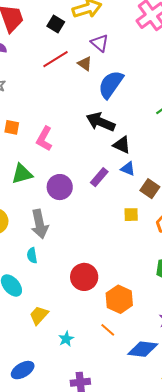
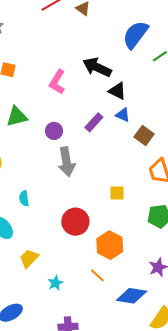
blue semicircle: (111, 84) -> (136, 35), moved
pink L-shape: (44, 139) -> (57, 82), moved
purple circle: (60, 187) -> (54, 131), size x0.7
yellow square: (131, 215) -> (117, 193), moved
gray arrow: (40, 224) -> (66, 162), moved

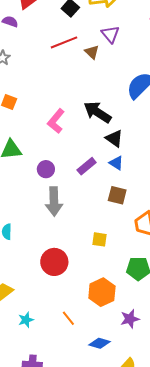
brown square: (144, 136) -> (117, 195), moved, turned -30
orange hexagon: (110, 245) -> (102, 292), moved
blue diamond: (132, 296) -> (100, 343), size x0.7

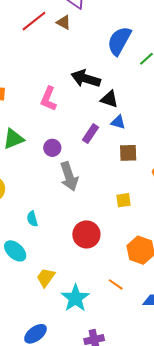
cyan star: (26, 320) -> (75, 298), size x1.8

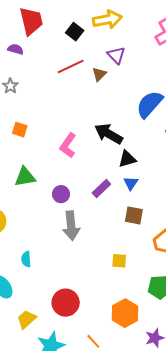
brown triangle: (64, 22) -> (99, 74), turned 35
black triangle: (109, 99) -> (127, 159), turned -48
blue triangle: (118, 122) -> (131, 183), turned 35
red circle: (86, 234) -> (66, 303), moved

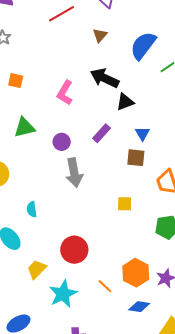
brown triangle: (99, 74) -> (100, 35), moved
blue triangle: (131, 183) -> (143, 134), moved
orange hexagon: (125, 313) -> (136, 273), moved

